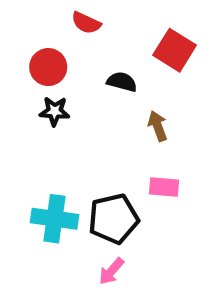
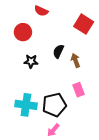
black semicircle: (122, 82) -> (58, 51), moved, turned -80
black star: (55, 111) -> (31, 61), moved
pink rectangle: (164, 187) -> (79, 90), turned 64

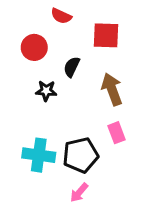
red square: (84, 24) -> (106, 35), moved, turned -30
black semicircle: (58, 51) -> (72, 67), moved
brown arrow: (76, 60) -> (112, 89), size x1.5

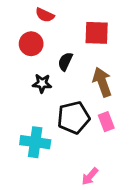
red semicircle: (61, 16) -> (45, 15), moved
black pentagon: (81, 155) -> (73, 118), moved
pink arrow: (79, 192) -> (90, 176), moved

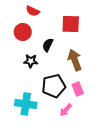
pink arrow: (90, 176) -> (66, 110), moved

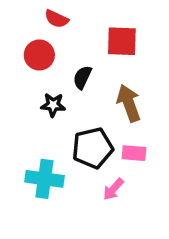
pink rectangle: (78, 89) -> (134, 153), turned -64

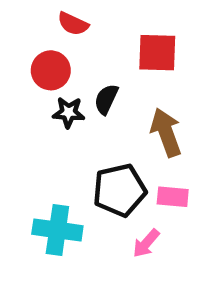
black star: (53, 105) -> (69, 112), moved

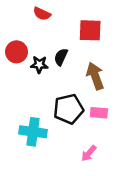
red circle: (51, 70) -> (16, 52), moved
pink arrow: (146, 243) -> (89, 153), moved

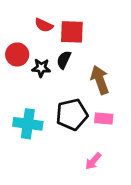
red semicircle: (42, 14) -> (44, 25), moved
red square: (90, 30) -> (72, 32), moved
cyan cross: (33, 132) -> (28, 124), moved

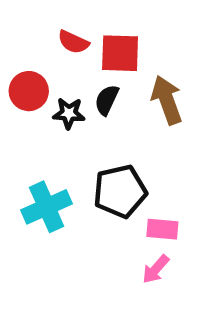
brown arrow: (100, 80) -> (167, 100), moved
pink rectangle: (104, 118) -> (162, 229), moved
cyan cross: (28, 124) -> (47, 207), turned -32

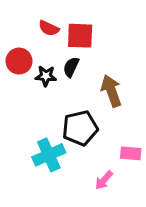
brown arrow: (167, 100) -> (111, 91), moved
cyan cross: (47, 207) -> (49, 155), moved
pink rectangle: (162, 229) -> (131, 153), moved

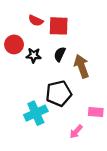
black semicircle: (71, 67) -> (60, 54), moved

